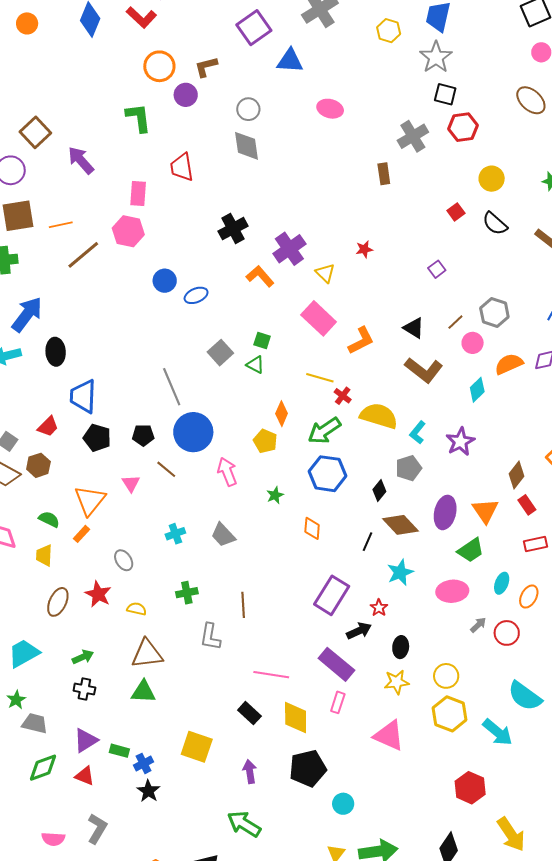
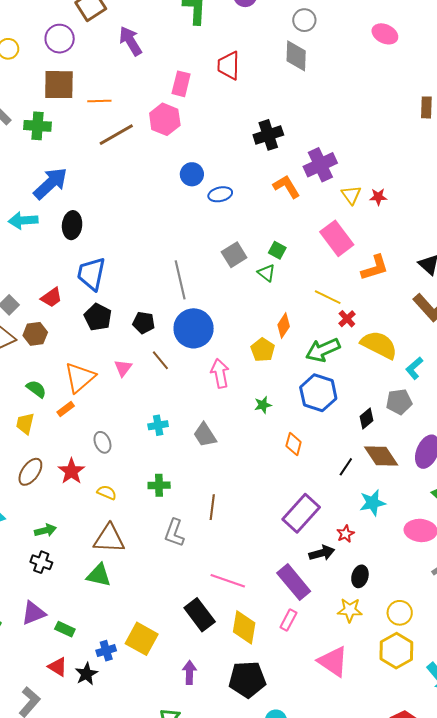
red star: (364, 249) -> (378, 197), moved
black rectangle: (249, 713) -> (200, 615), size x1.4
blue cross: (143, 763) -> (106, 651), moved
red triangle: (85, 776) -> (58, 667), moved

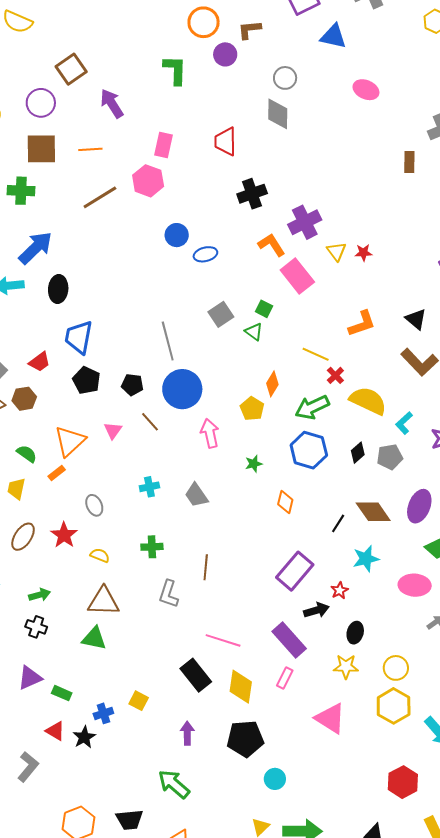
red trapezoid: (229, 65) -> (225, 141), moved
orange line: (99, 101) -> (90, 149), moved
pink rectangle: (337, 238) -> (297, 276), moved
black diamond: (366, 419) -> (358, 453), moved
yellow square: (142, 639) -> (139, 701), size x0.6

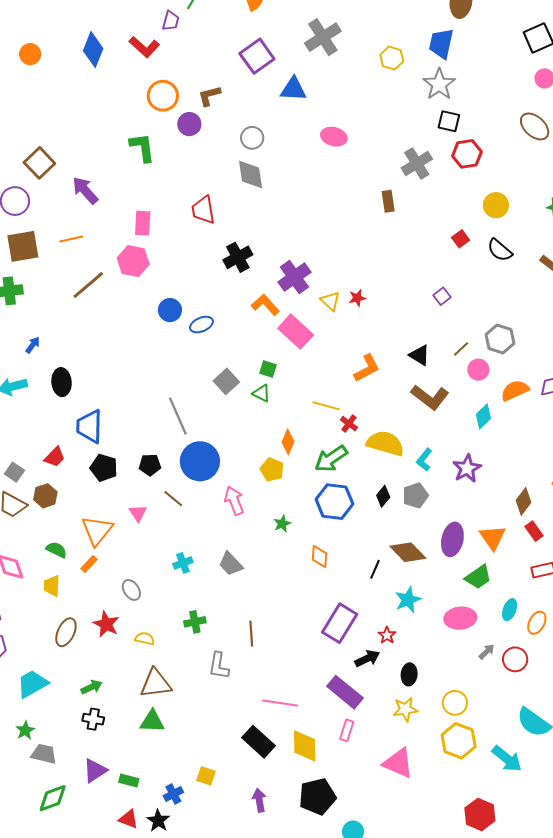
blue arrow: (36, 248) -> (33, 345), size x0.5

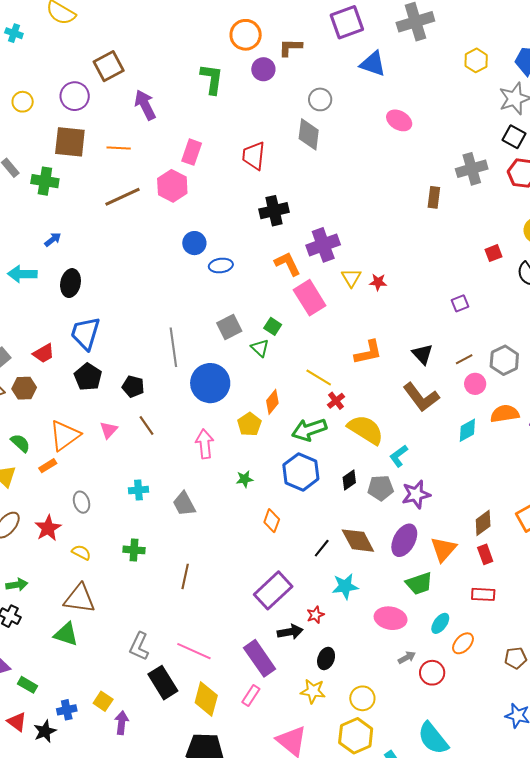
blue circle: (200, 461) -> (210, 383), moved
purple star: (467, 468) -> (416, 494), moved
gray L-shape: (219, 666) -> (139, 646), moved
purple arrow: (259, 800) -> (122, 723), moved

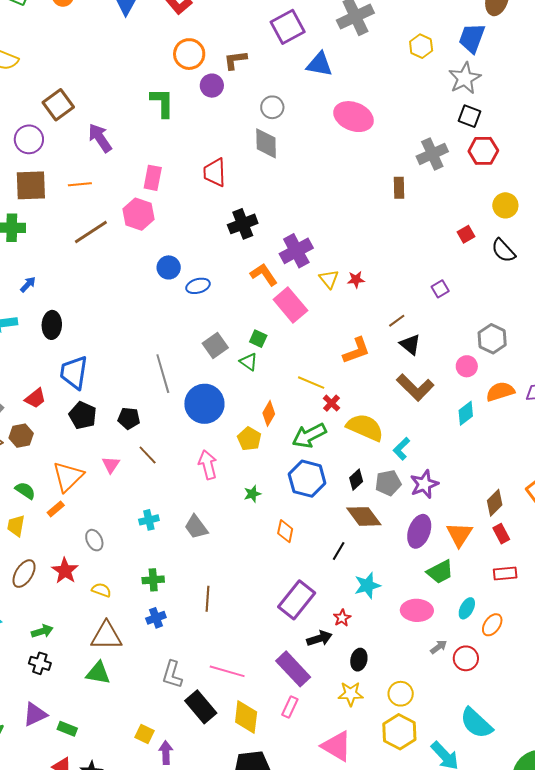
pink ellipse: (399, 120) -> (354, 117), size x1.5
brown line: (464, 359) -> (397, 321), moved
brown diamond: (358, 541) -> (364, 516), moved
blue cross: (67, 710) -> (156, 618), moved

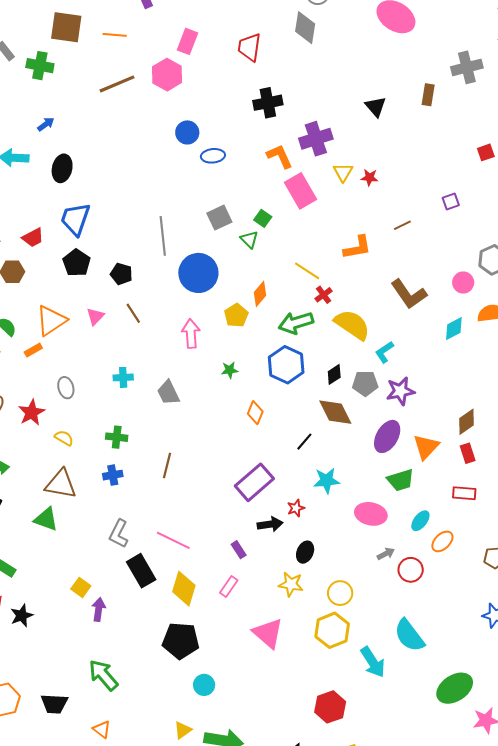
black triangle: (410, 344) -> (376, 107), moved
purple rectangle: (293, 669) -> (239, 550), size x0.5

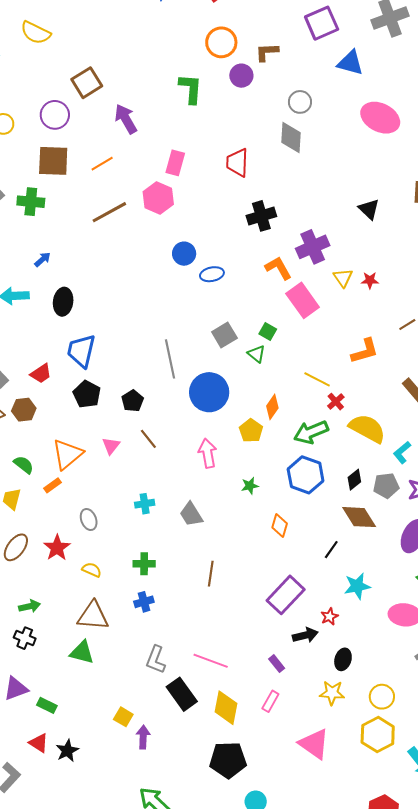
orange line: (115, 35) -> (102, 164), turned -30
black pentagon: (121, 274) -> (133, 401), turned 30
brown line: (167, 465) -> (211, 574), moved

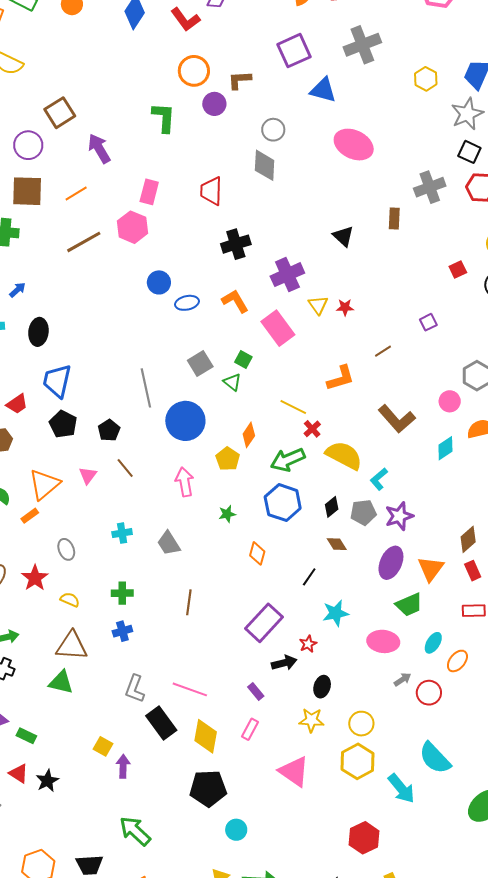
orange L-shape: (278, 268) -> (235, 301), moved
brown diamond: (359, 517) -> (337, 544), size x0.6

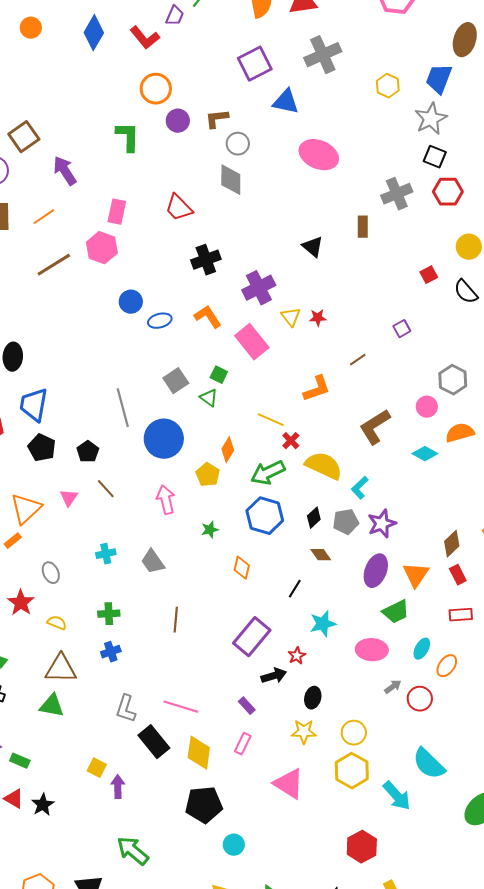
brown L-shape: (240, 80) -> (217, 119), moved
red trapezoid: (211, 191) -> (179, 208), turned -44
brown L-shape: (397, 419) -> (375, 427), turned 102
cyan diamond: (445, 448) -> (425, 454), turned 65

